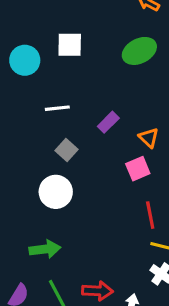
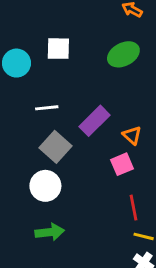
purple rectangle: (108, 122) -> (95, 121), size x1.5
gray square: (67, 150) -> (55, 147), size x1.5
green arrow: (45, 249) -> (50, 232), moved

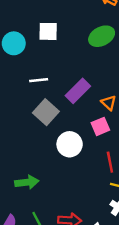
white circle: (45, 186) -> (70, 144), moved
green arrow: (50, 232) -> (27, 182), moved

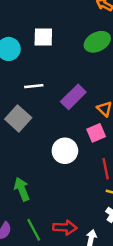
gray square: (46, 112) -> (18, 118), moved
green arrow: (27, 182) -> (22, 189), turned -105

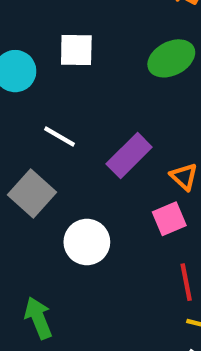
white line: (34, 86) -> (59, 137), turned 36
white circle: (65, 151) -> (87, 242), moved

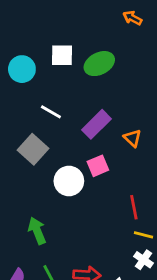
green ellipse: (171, 58) -> (99, 64), moved
pink square: (169, 219) -> (98, 166), moved

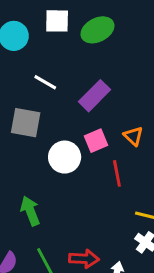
orange triangle: (132, 138) -> (133, 136), moved
gray square: (33, 149) -> (26, 123), turned -32
red line: (134, 207) -> (117, 173), moved

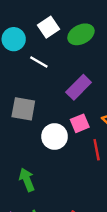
white square: (57, 21) -> (49, 27), turned -35
white line: (45, 82) -> (39, 62), moved

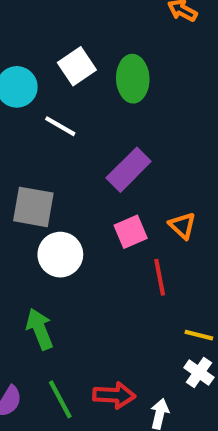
green ellipse: (81, 34) -> (133, 79), turned -65
white circle: (55, 136) -> (60, 255), moved

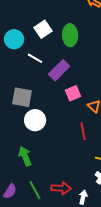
purple rectangle: (129, 170) -> (59, 70), moved
pink square: (131, 232) -> (73, 93), moved

